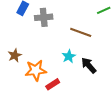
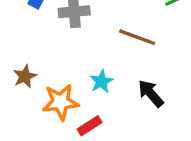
cyan star: (69, 56) -> (101, 81), moved

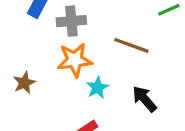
orange star: (61, 102) -> (75, 60), moved

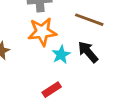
black arrow: (144, 99) -> (88, 52), moved

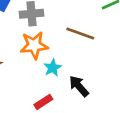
black arrow: (88, 52) -> (79, 86), moved

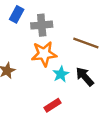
black arrow: (79, 86) -> (85, 77), moved

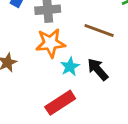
red rectangle: (52, 105) -> (60, 103), size x1.5

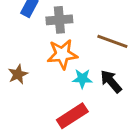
cyan star: (70, 67) -> (82, 79), turned 30

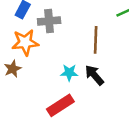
brown line: (112, 41) -> (96, 40), turned 72
orange star: (62, 54) -> (25, 42), moved

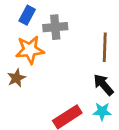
cyan star: (69, 73) -> (102, 111), moved

